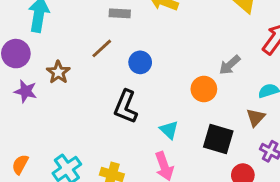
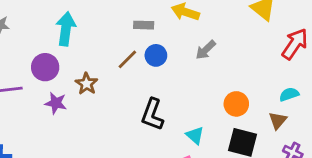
blue circle: (140, 62) -> (156, 55), moved
gray arrow: (230, 65) -> (206, 50), moved
orange circle: (204, 89) -> (236, 104), moved

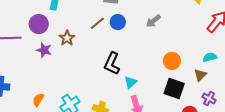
cyan triangle: (195, 135) -> (131, 82), moved, turned 32

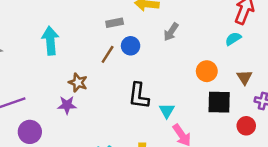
purple circle: (39, 24) -> (30, 132), moved
purple star: (44, 50) -> (67, 105), moved
cyan semicircle: (210, 57) -> (233, 39), moved

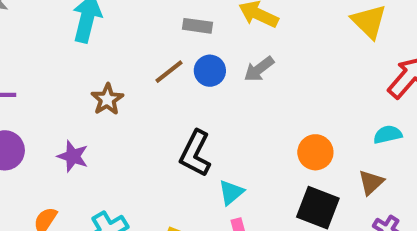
gray arrow: (171, 32) -> (259, 69), moved
cyan semicircle: (233, 39) -> (388, 135), moved
purple star: (67, 105) -> (73, 156), moved

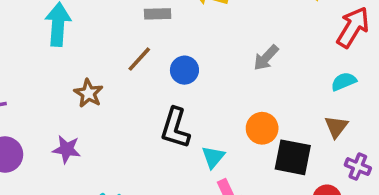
gray arrow: (259, 69) -> (266, 58), moved
blue circle: (210, 71) -> (184, 70), moved
orange circle: (315, 152) -> (262, 128), moved

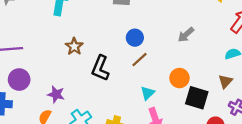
brown line: (139, 59) -> (139, 60), moved
black L-shape: (175, 128) -> (100, 68), moved
purple star: (67, 149) -> (56, 94), moved

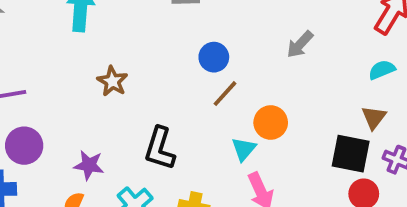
black L-shape: (100, 68) -> (160, 148), moved
orange circle: (179, 78) -> (271, 122), moved
black square: (197, 98) -> (351, 154), moved

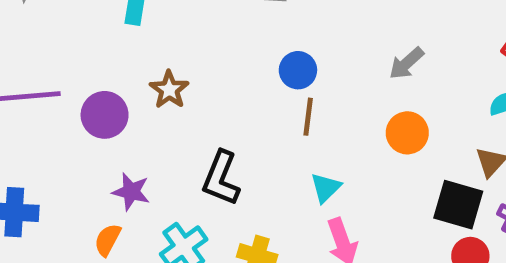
brown line: (225, 94) -> (308, 117), turned -40
orange circle: (271, 122) -> (407, 133), moved
purple circle: (24, 146) -> (105, 115), moved

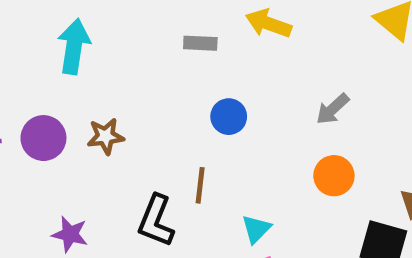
brown star: (169, 90) -> (106, 136), turned 30
purple circle: (105, 115) -> (43, 138), moved
brown line: (308, 117) -> (200, 185), moved

